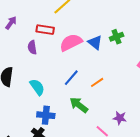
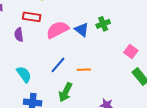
orange line: (97, 82) -> (84, 70), turned 32
green arrow: (79, 105) -> (66, 92), turned -102

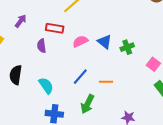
green cross: (103, 24) -> (127, 47), moved
pink semicircle: (58, 30) -> (80, 41), size x0.7

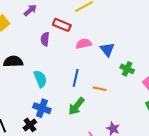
green cross: (127, 47) -> (127, 69), moved, turned 32
black semicircle: (16, 75) -> (13, 62), turned 66
blue line: (80, 77) -> (76, 78), turned -42

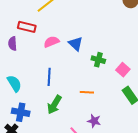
orange line: (100, 89) -> (87, 92), moved

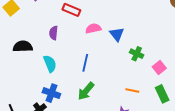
purple semicircle: (13, 44) -> (54, 33), moved
orange line: (87, 92) -> (132, 90), moved

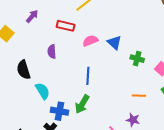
black semicircle: (23, 46) -> (24, 70), turned -96
cyan semicircle: (50, 64) -> (43, 91), moved
green arrow: (86, 91) -> (82, 104), moved

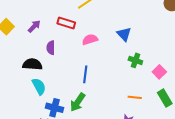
purple arrow: (32, 16) -> (34, 26), moved
blue triangle: (114, 43) -> (124, 34), moved
black semicircle: (24, 70) -> (32, 64), moved, turned 108

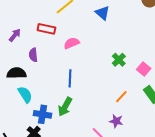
blue triangle: (124, 34) -> (102, 13), moved
green cross: (135, 60) -> (119, 60), turned 32
orange line: (135, 97) -> (121, 97), turned -48

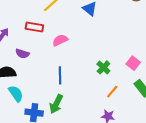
purple semicircle: (33, 55) -> (22, 54), turned -64
green cross: (119, 60) -> (103, 67), moved

